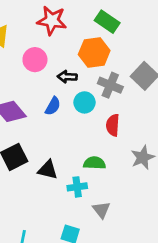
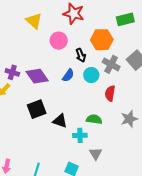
green rectangle: (107, 22) -> (125, 19), moved, turned -54
black arrow: (67, 77) -> (81, 55), turned -120

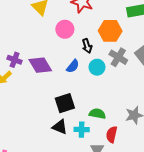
red semicircle: (110, 93) -> (112, 134), moved
black square: (37, 109) -> (65, 103), moved
black triangle: (60, 121) -> (60, 127), moved

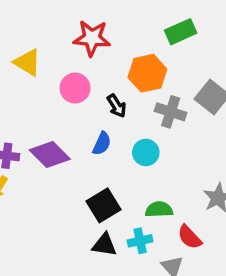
cyan circle: (97, 67) -> (146, 152), moved
red semicircle: (112, 134) -> (190, 237), turned -42

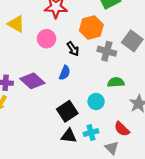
cyan circle: (146, 152) -> (96, 102), moved
green semicircle: (159, 210) -> (116, 82), moved

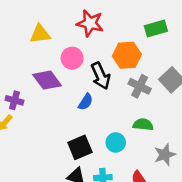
yellow triangle: (16, 24) -> (40, 34), turned -48
black arrow: (73, 49) -> (101, 76), size x1.5
purple diamond: (32, 81) -> (47, 80), moved

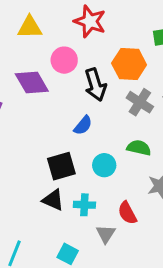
blue semicircle: (86, 102) -> (83, 125), moved

